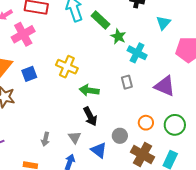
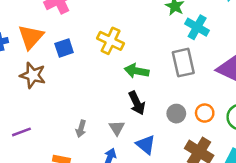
gray rectangle: (127, 82) -> (183, 63), size x1.6
gray circle: (120, 136) -> (176, 114), moved

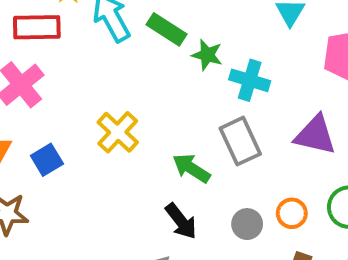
yellow cross: (111, 41) -> (118, 132), turned 30
green arrow: (137, 71) -> (191, 168), moved, turned 35

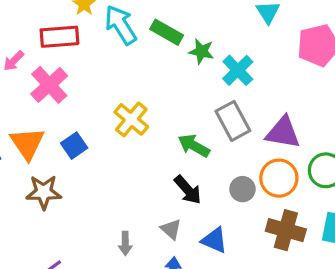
cyan cross: (250, 80) -> (238, 70), turned 32
purple triangle: (315, 135) -> (283, 133), moved
orange circle: (292, 213) -> (279, 178), size x1.5

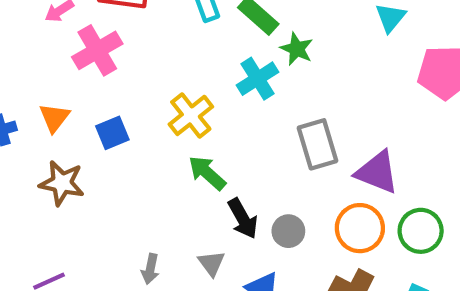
cyan cross: (238, 70) -> (258, 79), moved
orange triangle: (27, 143) -> (54, 118), size x0.7
green arrow: (194, 146) -> (207, 173), moved
gray circle: (242, 189) -> (288, 231), moved

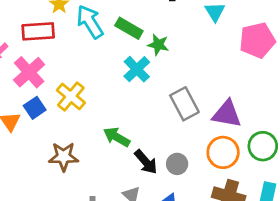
yellow cross: (191, 115) -> (71, 96), moved
blue square: (112, 133) -> (35, 108), moved
brown star: (62, 183) -> (64, 157), moved

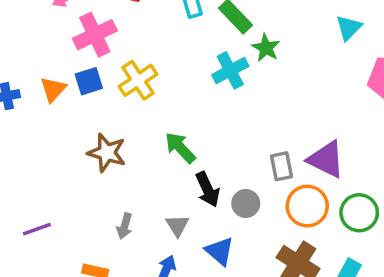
gray rectangle: (184, 104) -> (282, 166), moved, size x0.7

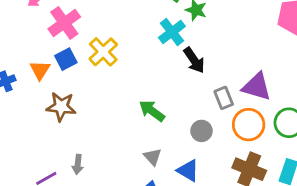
green arrow: (180, 148) -> (152, 111), moved
brown star: (107, 153) -> (61, 107), moved
black arrow: (208, 189) -> (194, 60), moved
gray arrow: (125, 226) -> (78, 164), moved

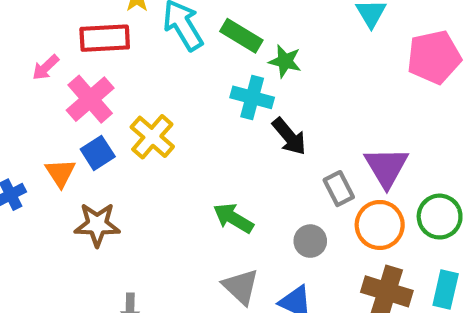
cyan cross: (172, 32) -> (252, 97), turned -32
purple triangle: (257, 87) -> (386, 167), turned 48
gray triangle: (153, 157) -> (241, 287), size x1.4

